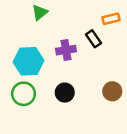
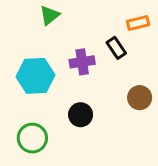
brown circle: (112, 91) -> (140, 98), moved
green circle: (23, 94) -> (32, 138), moved

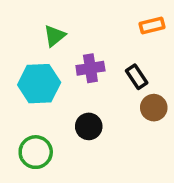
green triangle: (49, 15) -> (54, 36), moved
black rectangle: (116, 48) -> (137, 77), moved

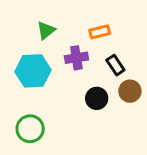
orange rectangle: (152, 25) -> (100, 32), moved
black circle: (89, 126) -> (97, 98), moved

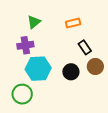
purple cross: (76, 58) -> (25, 45), moved
cyan hexagon: (33, 71) -> (38, 69), moved

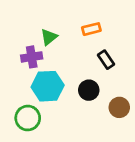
green triangle: (34, 22) -> (49, 37), moved
brown circle: (95, 66) -> (119, 107), moved

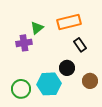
orange rectangle: (91, 29) -> (69, 22), size x1.6
cyan hexagon: (48, 86) -> (49, 84), moved

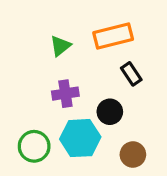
purple cross: (24, 43) -> (65, 94), moved
brown circle: (90, 81) -> (133, 155), moved

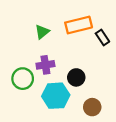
black rectangle: (131, 74) -> (102, 38), moved
green circle: (34, 146) -> (23, 79), moved

